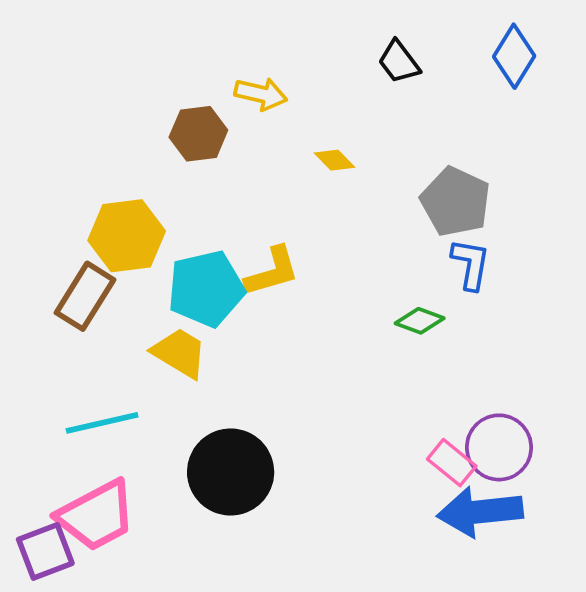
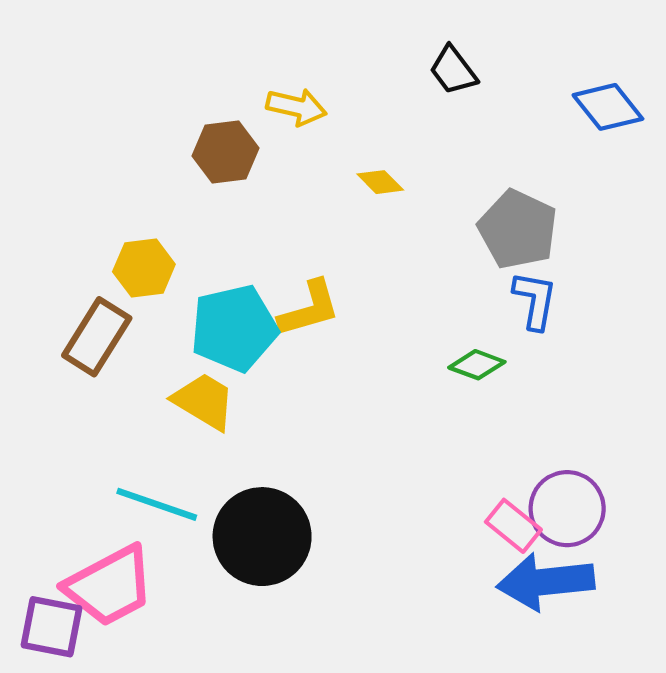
blue diamond: (514, 56) -> (608, 107), moved, turned -70
yellow hexagon: (127, 236) -> (144, 268), size x0.7
cyan line: (102, 423) -> (157, 504), moved, turned 32
purple square: (45, 551) -> (52, 627), turned 32

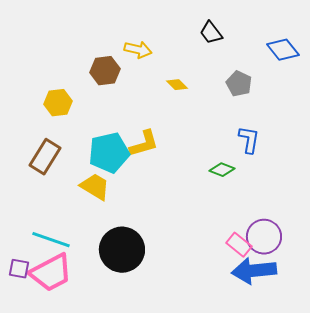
gray pentagon: (518, 229) -> (239, 84), moved, size x0.7
yellow hexagon: (144, 268) -> (58, 103), moved
cyan line: (157, 504) -> (51, 240), moved
purple square: (52, 627) -> (19, 269), moved, size x0.7

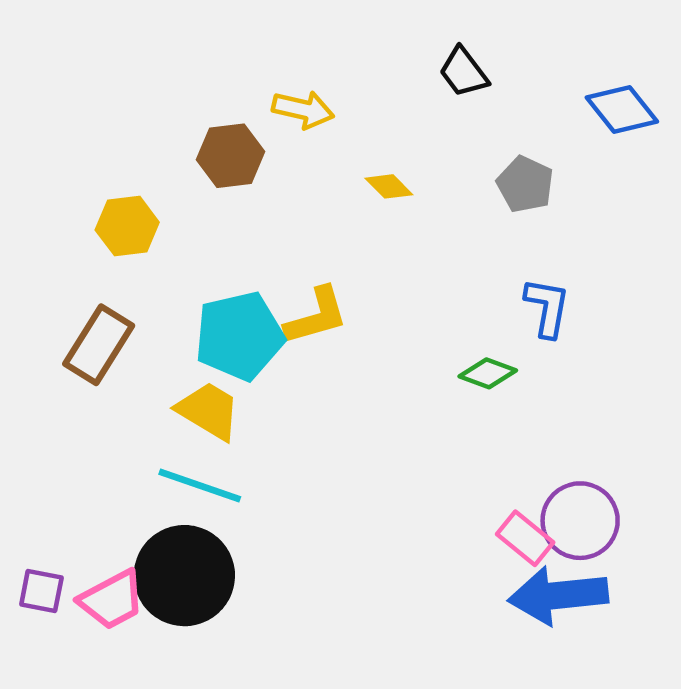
cyan line: (51, 240) -> (200, 485), moved
black circle: (122, 250) -> (184, 576), moved
pink trapezoid: (51, 273) -> (112, 600), size x0.7

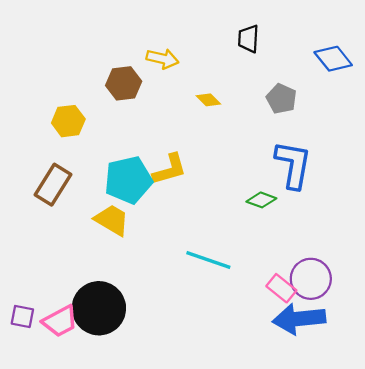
black trapezoid: (464, 72) -> (248, 39), turned 40
blue L-shape: (547, 307) -> (293, 165), size x1.5
cyan line: (200, 485) -> (208, 260), moved

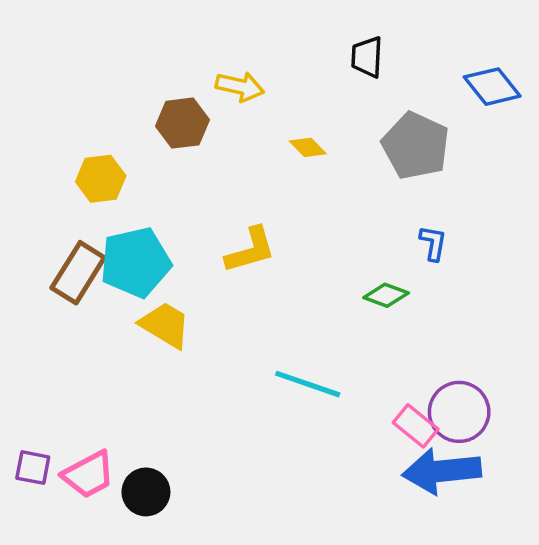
gray pentagon: (281, 99) -> (416, 146), size x1.5
blue L-shape: (293, 165) -> (433, 243), size x0.5
cyan pentagon: (128, 180) -> (135, 262), moved
black circle: (99, 308) -> (146, 492), moved, size x0.6

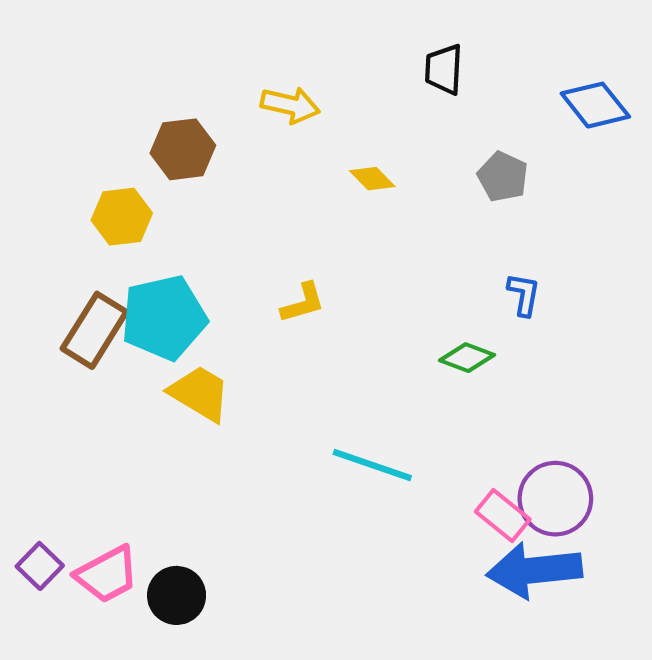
brown hexagon: (182, 123) -> (183, 149), moved
gray pentagon: (416, 146) -> (503, 177), size x0.6
yellow L-shape: (250, 250) -> (303, 303), size x0.7
purple square: (33, 468) -> (40, 566), turned 33

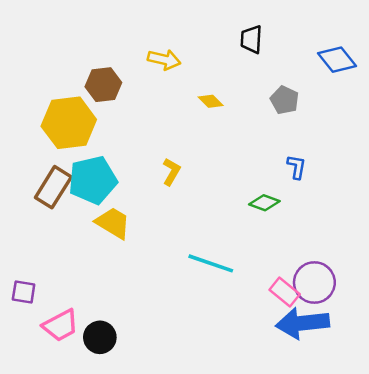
yellow hexagon: (122, 217) -> (69, 123), size x1.6
yellow L-shape: (303, 303) -> (171, 172), turned -44
purple square: (40, 566) -> (24, 292), moved, turned -35

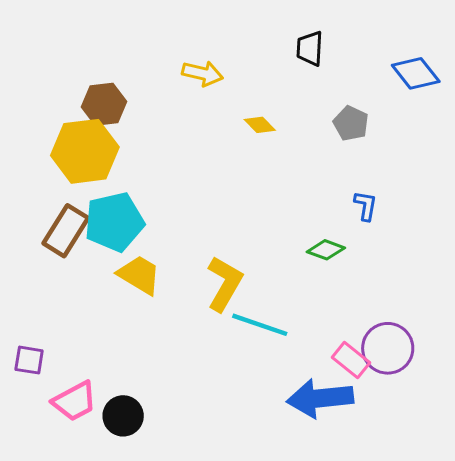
brown hexagon: (103, 85) -> (104, 104), moved
yellow L-shape: (171, 172) -> (225, 284), moved, size x1.6
blue arrow: (302, 323) -> (320, 398), moved

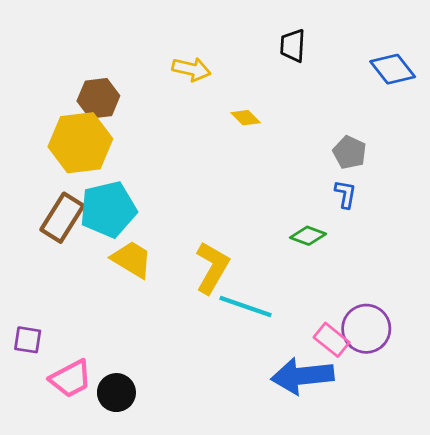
gray pentagon: (351, 123) -> (350, 152), moved

